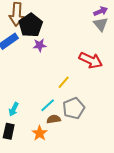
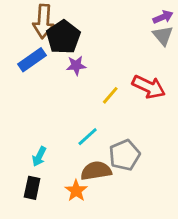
yellow line: (64, 82) -> (110, 95), moved
cyan line: (48, 105) -> (88, 137), moved
brown semicircle: (54, 119) -> (96, 171), size x1.5

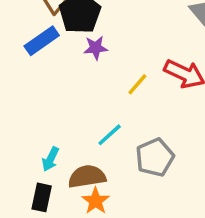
brown semicircle: (96, 171) -> (87, 177), moved

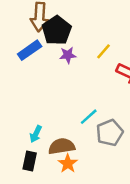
yellow line: (137, 84) -> (104, 51), moved
cyan line: (110, 135) -> (89, 117), moved

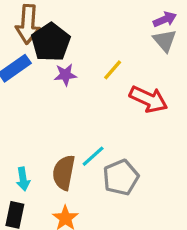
cyan arrow: (36, 134) -> (23, 179), turned -35
brown semicircle: (62, 146) -> (64, 173), moved, turned -70

